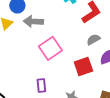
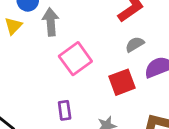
gray arrow: (33, 21) -> (51, 22), turned 84

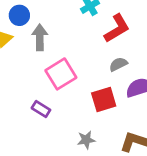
purple rectangle: (65, 110) -> (41, 109), moved, turned -54

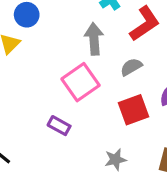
gray arrow: (40, 37) -> (94, 39), moved
gray semicircle: (118, 64) -> (131, 67), moved

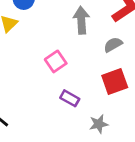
pink square: (81, 82) -> (56, 61), moved, size x0.7
purple rectangle: (59, 126) -> (70, 98), moved

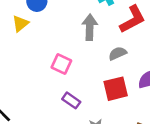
pink square: (56, 61) -> (61, 64), turned -36

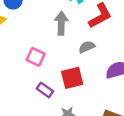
red square: (116, 89) -> (72, 78), moved

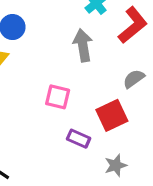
gray semicircle: (87, 47) -> (134, 79), moved

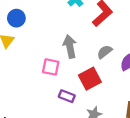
gray arrow: (83, 45) -> (70, 46), moved

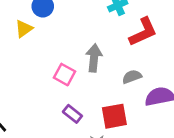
red square: (90, 79) -> (114, 116), moved

